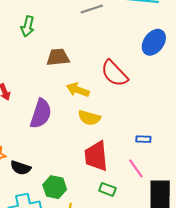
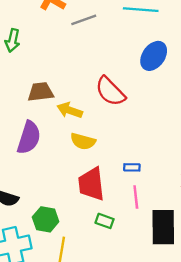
brown trapezoid: (58, 57) -> (41, 92), moved
blue rectangle: (143, 139) -> (132, 167), moved
pink line: (136, 168) -> (136, 197), turned 30

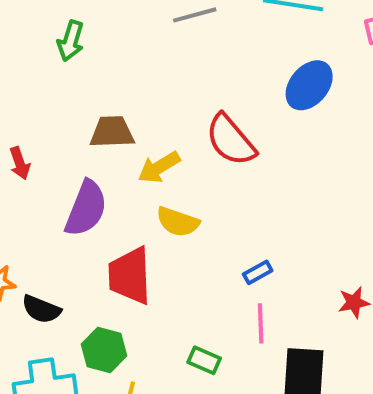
yellow arrow: (70, 110) -> (159, 167), turned -55
blue rectangle: (132, 167) -> (258, 272), turned -35
red trapezoid: (91, 184) -> (130, 276), moved

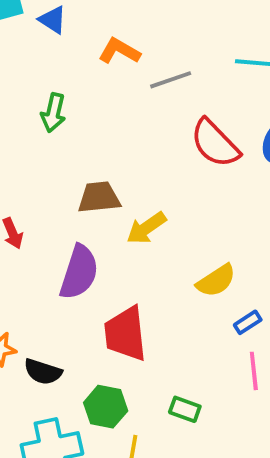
red semicircle: (231, 140) -> (215, 143), moved
yellow semicircle: (178, 222) -> (216, 281), moved, turned -48
green rectangle: (204, 360) -> (185, 409), moved

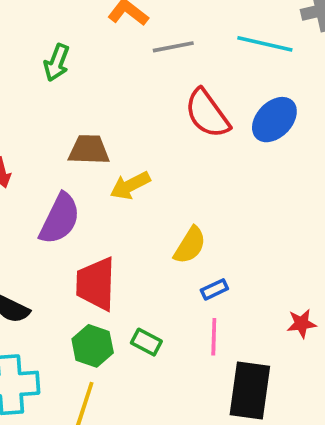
yellow semicircle: (216, 281) -> (190, 245), turned -33
green hexagon: (106, 407) -> (93, 346), moved
green rectangle: (185, 409) -> (146, 342), moved

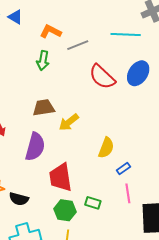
green arrow: (57, 63) -> (43, 61), moved

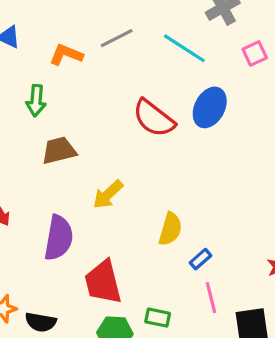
cyan line: (126, 34) -> (184, 48), turned 36
gray line: (78, 45) -> (117, 38), moved
green arrow: (43, 61) -> (36, 101), moved
brown trapezoid: (44, 108) -> (59, 151), moved

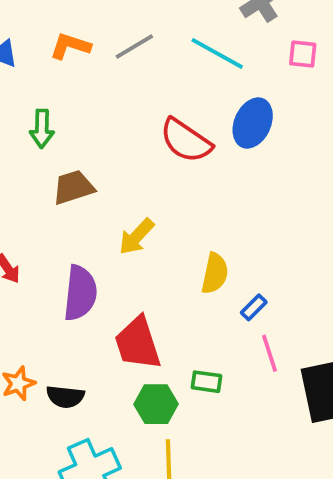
pink square: (255, 53) -> (303, 54), turned 35
orange L-shape: (66, 55) -> (70, 46), moved

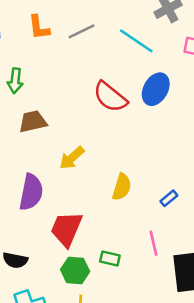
orange L-shape: (70, 46) -> (39, 27), turned -120
blue rectangle: (254, 307) -> (169, 198), moved
red trapezoid: (138, 343) -> (66, 229), turned 36

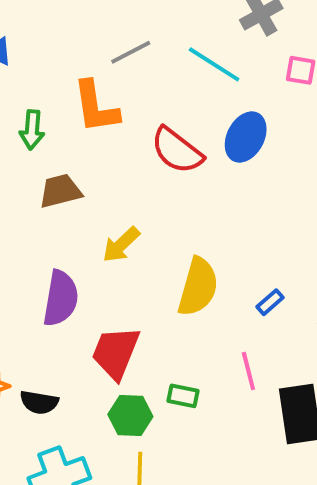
orange L-shape: (39, 27) -> (96, 107), moved, size x1.4
yellow semicircle: (122, 187) -> (198, 287), size x1.4

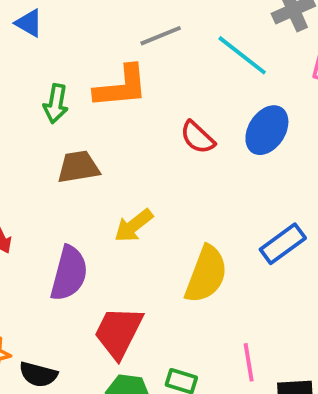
orange L-shape: (96, 107) -> (121, 87), turned -92
red semicircle: (177, 151) -> (198, 137), size x0.7
blue rectangle: (270, 302) -> (283, 244), moved, size x1.6

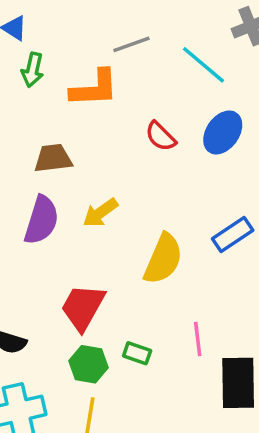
green arrow: (56, 104) -> (33, 70), moved
purple semicircle: (69, 273) -> (42, 220), moved

